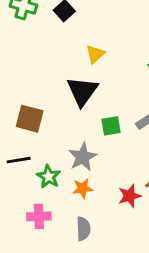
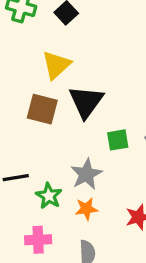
yellow triangle: (95, 54) -> (56, 65), moved, size x1.4
brown square: (30, 119) -> (42, 109), moved

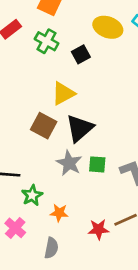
gray star: (86, 174) -> (69, 163), moved, turned -30
pink cross: (38, 240) -> (15, 228), turned 30

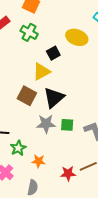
yellow ellipse: (108, 27) -> (77, 37), moved
black square: (81, 54) -> (53, 53), moved
gray star: (69, 163) -> (46, 124), turned -30

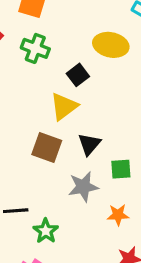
black triangle: (54, 98) -> (89, 144), size x0.7
green square: (67, 125) -> (121, 169), moved
orange star: (39, 161) -> (118, 215), moved

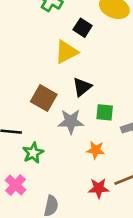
black square: (78, 75) -> (83, 28), turned -30
brown square: (47, 148) -> (44, 98), moved

